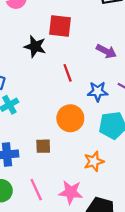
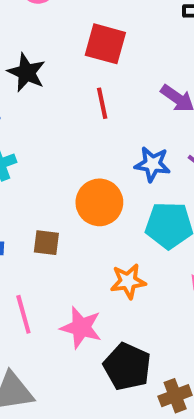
black star: (35, 46) -> (26, 72), moved
red line: (68, 73) -> (102, 103), moved

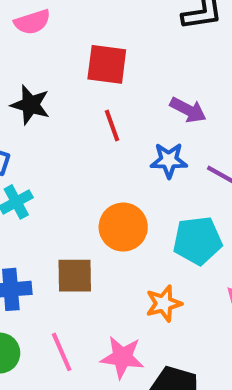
blue star: (152, 164) -> (169, 160), moved
brown square: (46, 243) -> (75, 276), size x1.4

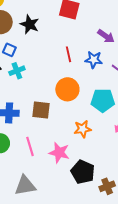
red line: (112, 126) -> (68, 54), moved

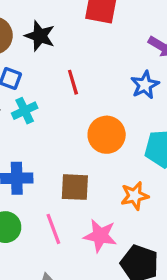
red line: (68, 54) -> (73, 82), moved
blue star: (94, 60) -> (145, 85), turned -30
brown square: (41, 110) -> (75, 187), moved

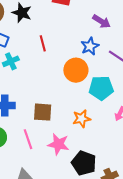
orange circle: (107, 135) -> (76, 70), moved

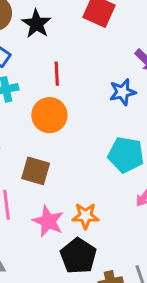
orange circle: (76, 70) -> (49, 115), moved
orange star: (82, 119) -> (85, 216), moved

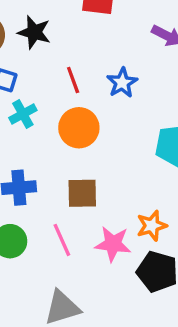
blue star: (123, 92) -> (122, 83), moved

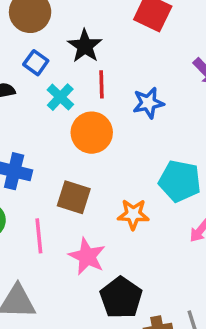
black star: (34, 32) -> (85, 46), moved
cyan cross: (23, 114) -> (60, 97), moved, turned -36
orange star: (152, 226) -> (133, 214), moved

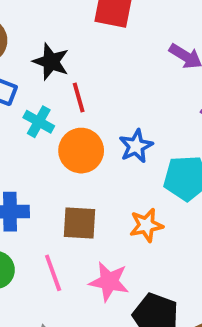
blue star: (148, 103) -> (136, 146), moved

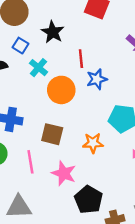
red line: (79, 97) -> (81, 59), moved
blue star: (136, 146) -> (97, 79), moved

